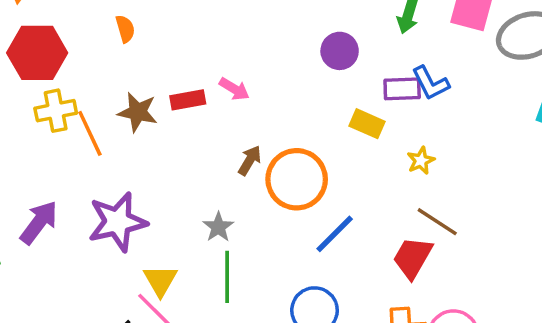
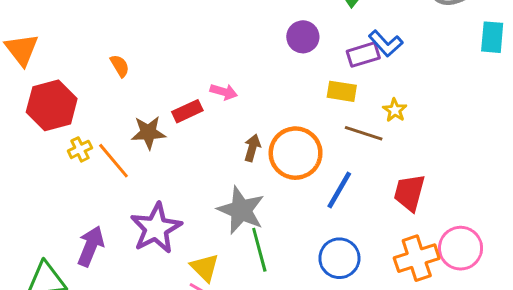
yellow cross: (56, 111) -> (80, 149), size x0.7
brown line: (437, 222) -> (364, 133), moved
gray star: (218, 227) -> (241, 210), size x1.8

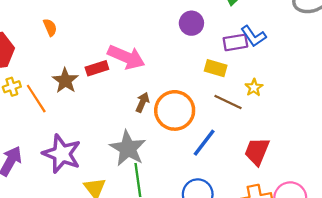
pink arrow: (224, 92) -> (126, 57), size x1.8
brown star: (148, 132) -> (65, 81), turned 30
purple star: (156, 228) -> (62, 154), turned -30

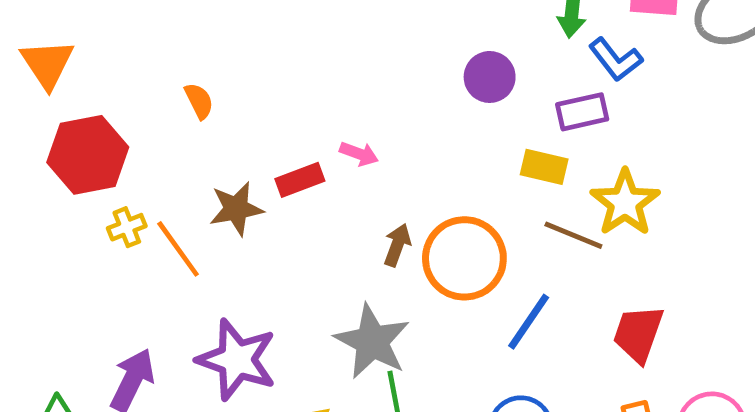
blue L-shape: (254, 36) -> (616, 60), moved
pink arrow: (126, 57) -> (359, 154), size x0.5
brown star: (65, 81) -> (236, 209), turned 30
yellow star: (254, 88) -> (625, 203), size x1.8

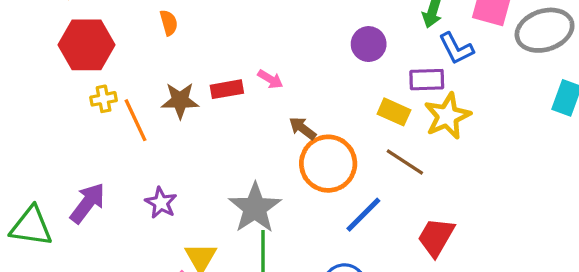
yellow star: (625, 203) -> (447, 116), moved
brown arrow: (397, 245) -> (303, 128), moved, turned -84
purple star: (237, 360) -> (161, 203), size x0.6

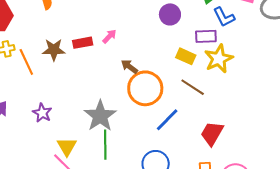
pink arrow: (270, 79) -> (109, 36), turned -77

